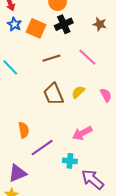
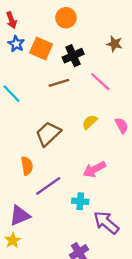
black cross: (64, 24) -> (73, 56), moved
brown trapezoid: (53, 94) -> (48, 134), moved, turned 70

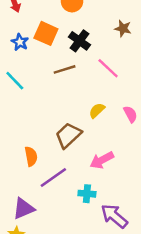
blue star: (16, 44) -> (20, 42), moved
black cross: (73, 56) -> (79, 41), turned -30
brown trapezoid: (48, 134) -> (68, 135), moved

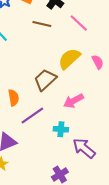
brown line: (65, 69) -> (42, 24), turned 30
yellow semicircle: (97, 110) -> (69, 59), size x1.6

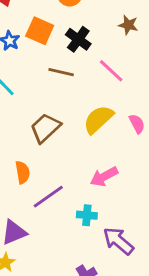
brown trapezoid: (45, 80) -> (45, 128), moved

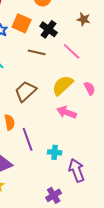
pink arrow: (104, 177) -> (67, 112), moved, turned 48
purple line: (48, 197) -> (28, 139), turned -75
purple arrow: (118, 241) -> (77, 170), turned 30

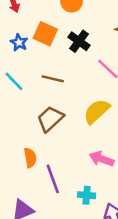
brown line: (37, 52) -> (53, 79), moved
pink arrow: (67, 112) -> (102, 159), moved

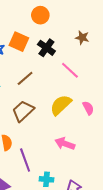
brown line: (53, 79) -> (25, 78), turned -54
cyan cross: (87, 195) -> (46, 179), moved

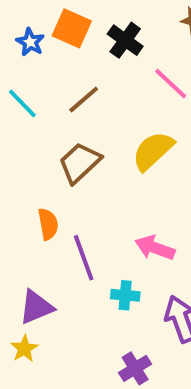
pink arrow: (65, 144) -> (155, 248), moved

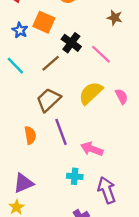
black cross: (125, 40) -> (71, 43), moved
purple line: (84, 258) -> (61, 132), moved

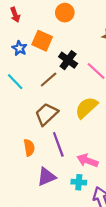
cyan cross: (75, 176) -> (79, 182), moved
purple triangle: (23, 183) -> (46, 177), moved

